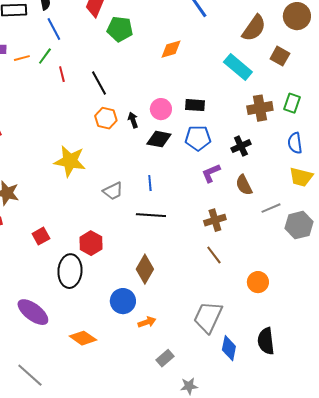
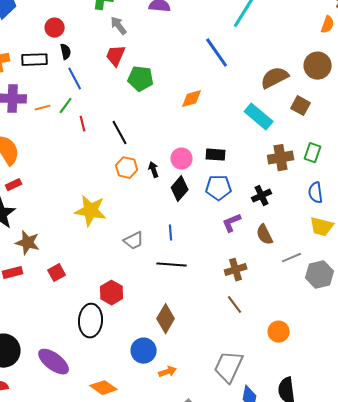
brown semicircle: (254, 28) -> (275, 78), turned -152
black diamond: (159, 139) -> (180, 189), turned -60
red square: (41, 236) -> (57, 273), moved

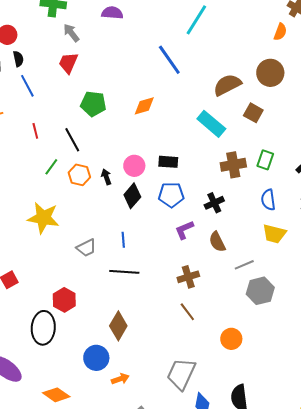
green pentagon: (141, 79) -> (93, 104), moved
green line: (66, 106) -> (51, 167), moved
gray hexagon: (320, 275) -> (260, 291), moved

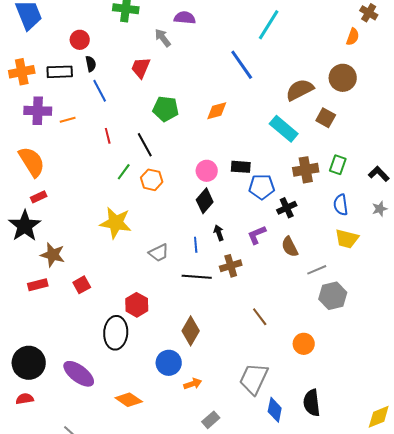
gray arrow: (71, 33) -> (163, 38), moved
black arrow: (106, 177) -> (219, 233), moved
blue pentagon: (171, 195) -> (262, 187), moved
brown cross: (188, 277) -> (231, 266), moved

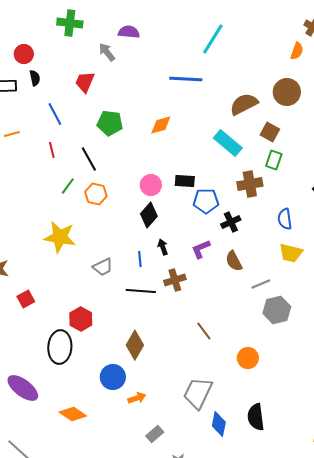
blue line: (242, 65) -> (186, 79), turned -52
blue line: (100, 91) -> (55, 114), moved
green rectangle: (338, 165) -> (274, 160), moved

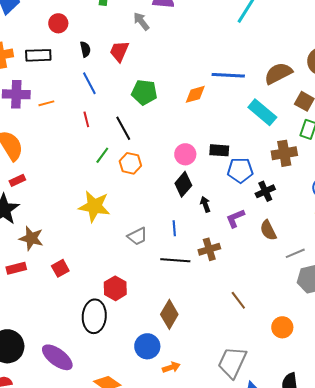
black semicircle: (35, 78) -> (85, 49), moved
blue line: (186, 79) -> (228, 75), moved
black arrow: (163, 247) -> (205, 204), moved

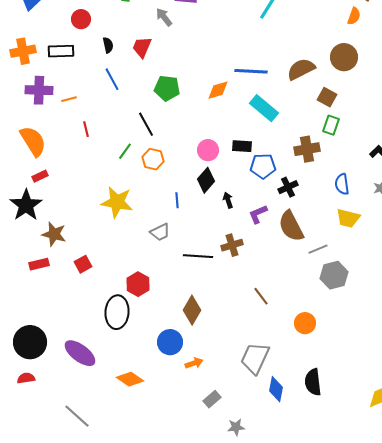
cyan rectangle: (262, 112) -> (264, 108), moved
red line: (86, 119) -> (86, 129), moved
blue line: (174, 228) -> (177, 200), moved
brown semicircle: (268, 230) -> (291, 226), size x1.5

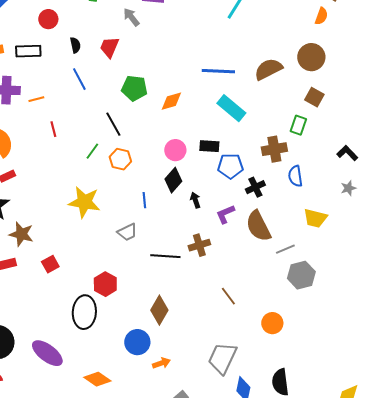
orange diamond: (218, 90) -> (171, 101), moved
brown square: (327, 97) -> (314, 97), moved
blue semicircle: (342, 184) -> (295, 176), moved

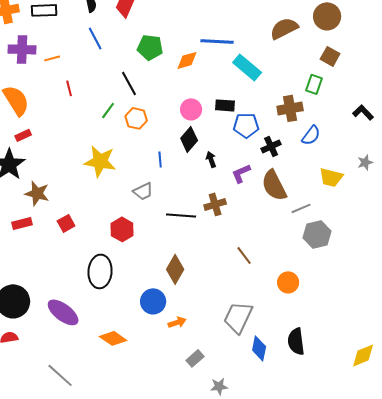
blue line: (218, 71) -> (217, 41), moved
blue semicircle: (295, 176) -> (311, 135), turned -135
gray star: (348, 188) -> (365, 162), moved
red hexagon: (105, 284) -> (122, 229), moved

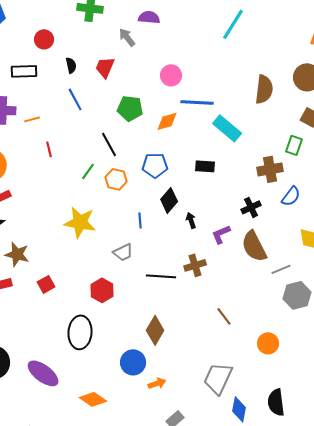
brown semicircle: (284, 28) -> (264, 89), turned 124
pink circle: (191, 109) -> (171, 75), moved
blue pentagon: (246, 125) -> (155, 165), moved

